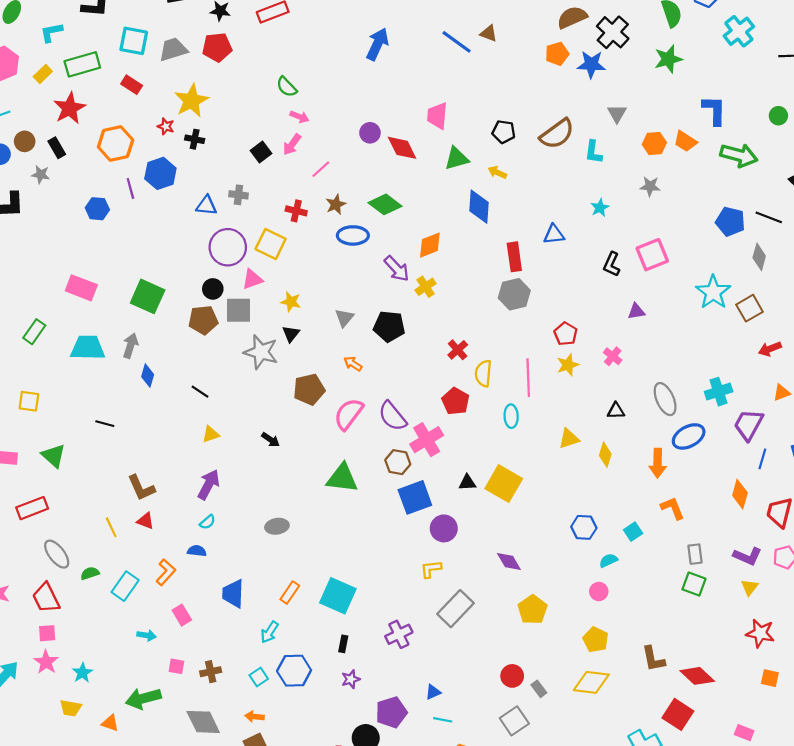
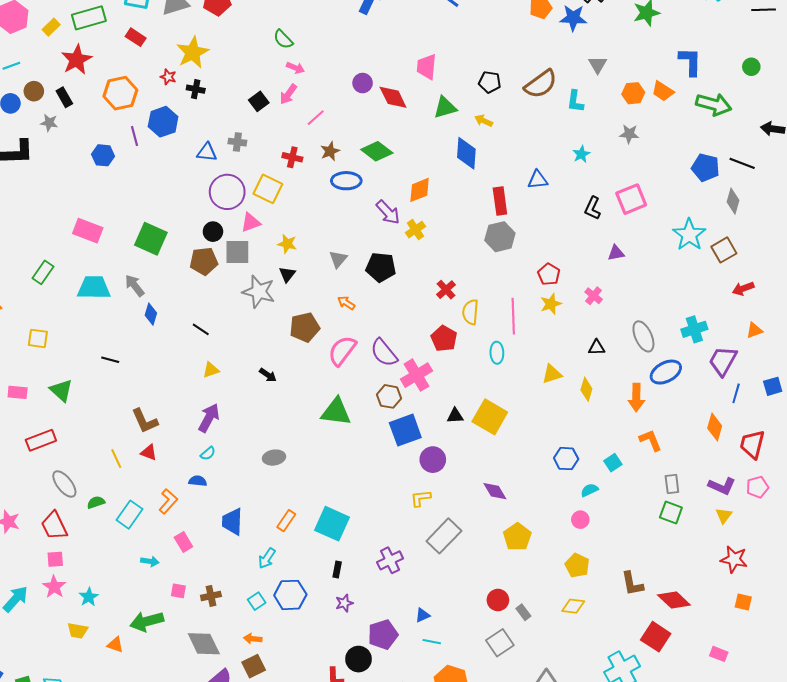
gray arrow: (130, 346) -> (135, 286), turned -55
yellow diamond: (591, 682) -> (573, 606), size x0.7

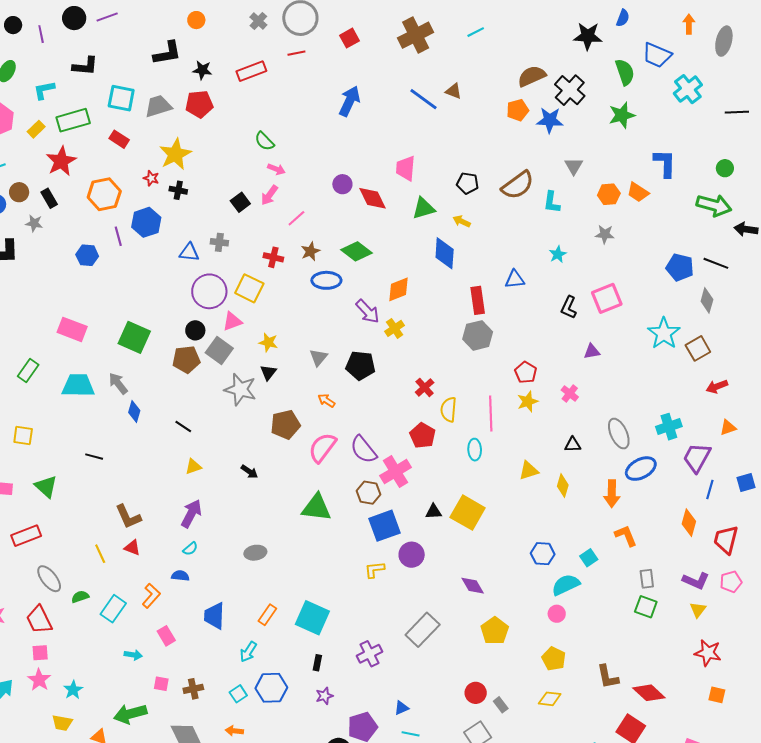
green arrow: (714, 104) -> (714, 205), moved
gray square: (237, 252) -> (219, 350), turned 36
cyan semicircle: (589, 490) -> (566, 585), size x1.6
yellow L-shape: (421, 498) -> (375, 570), moved

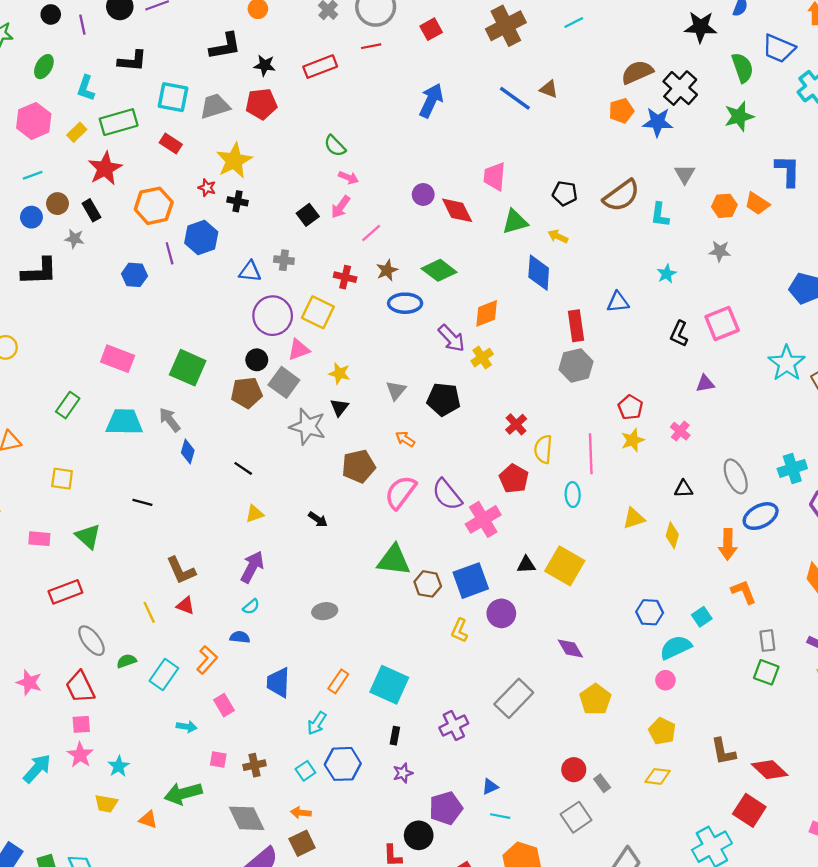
cyan L-shape: (44, 90) -> (86, 88), turned -60
brown hexagon: (368, 493) -> (428, 584), moved
yellow L-shape: (375, 570) -> (459, 630), turned -60

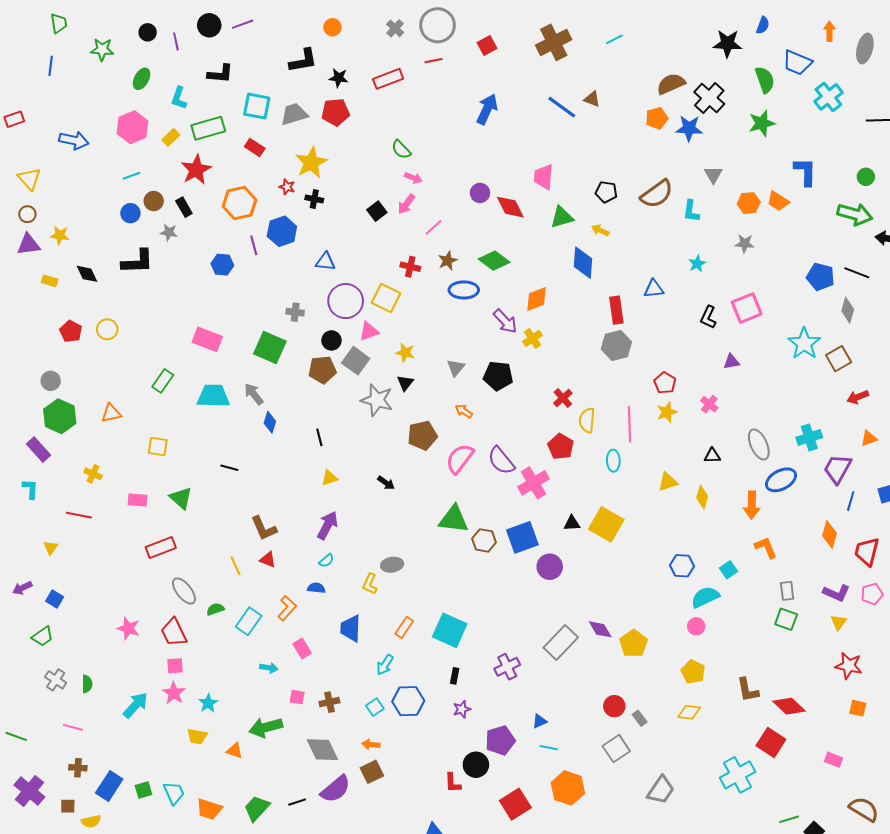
gray cross: (284, 260) -> (295, 312), moved
black line: (243, 468) -> (319, 437), turned 42
yellow L-shape: (459, 630) -> (370, 584), moved
purple diamond: (570, 649) -> (600, 629), moved

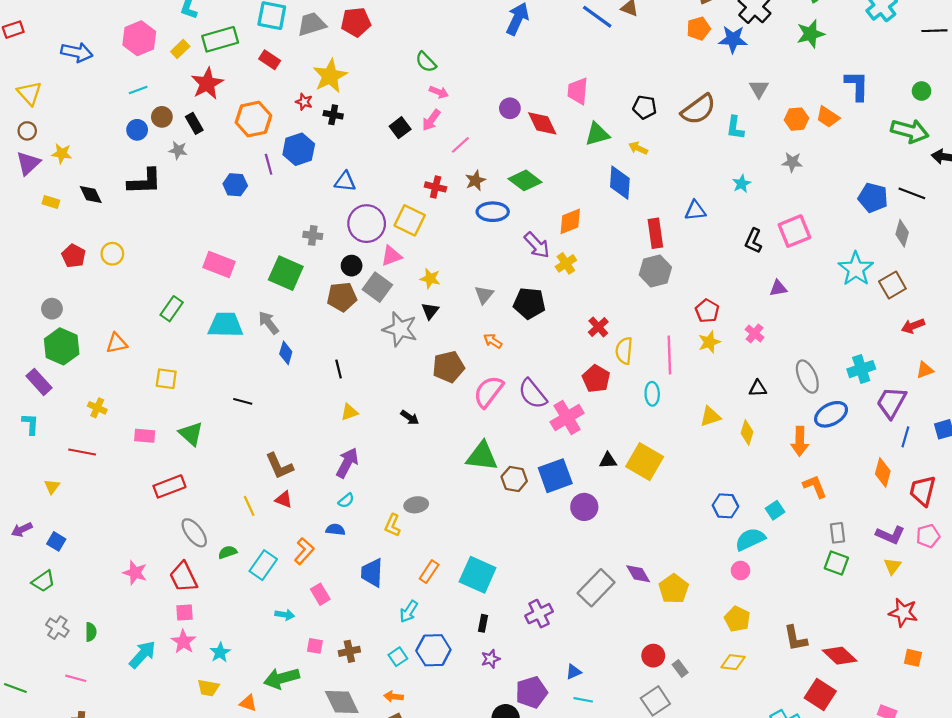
purple triangle: (28, 244) -> (28, 163), turned -35

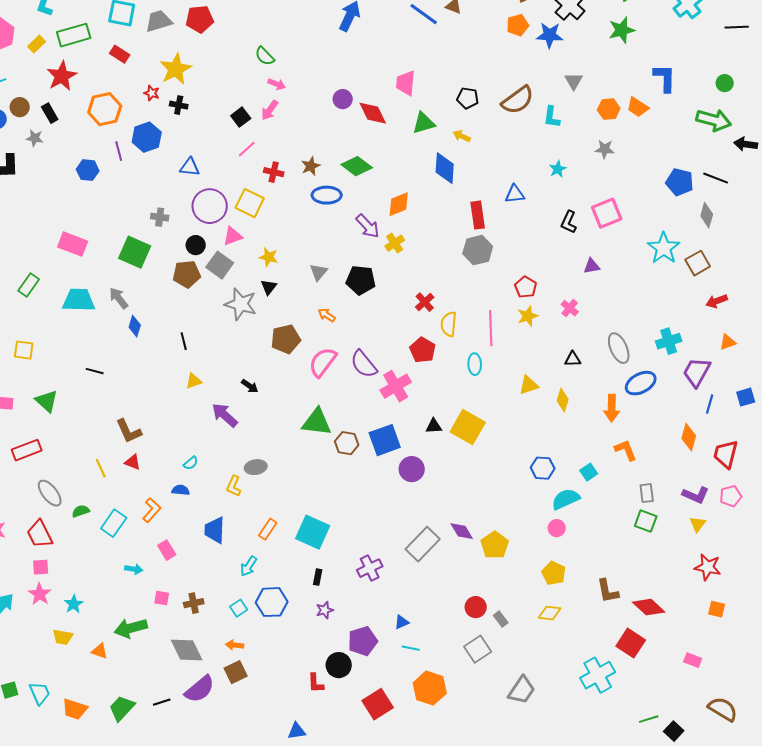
pink line: (460, 145) -> (247, 149), moved
purple arrow: (347, 463) -> (225, 415), moved, turned -76

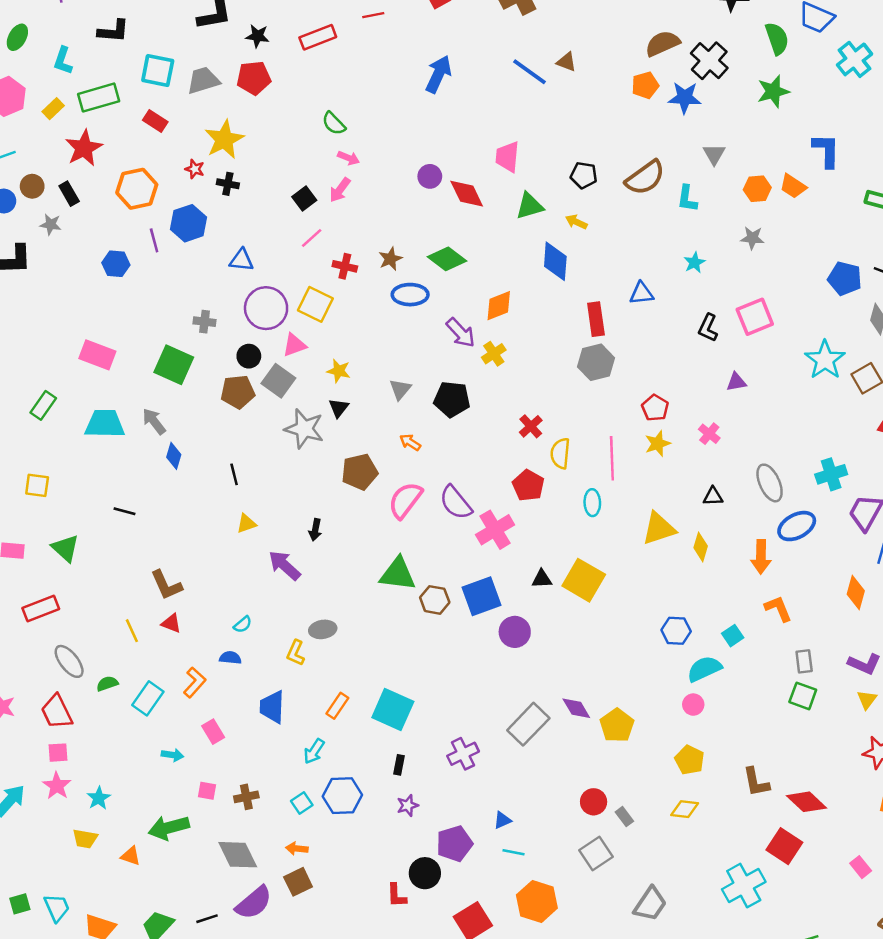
yellow triangle: (529, 385) -> (659, 528), size x1.4
black arrow: (250, 386) -> (315, 530), turned 66
pink rectangle: (693, 660) -> (861, 867), turned 30

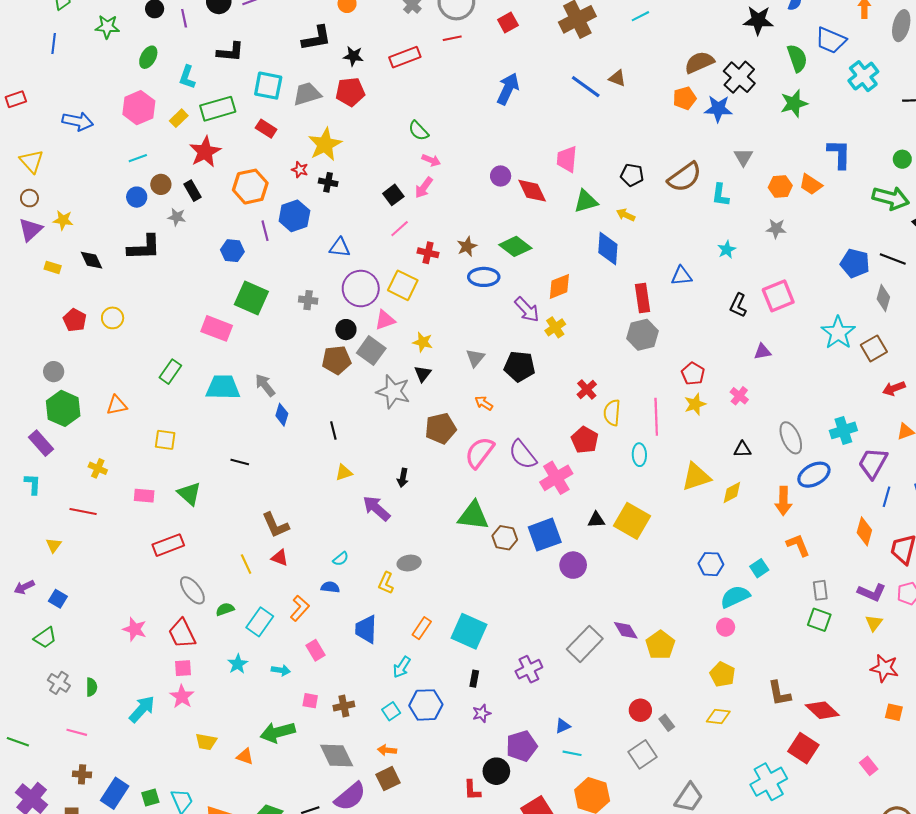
green square: (174, 365) -> (251, 298), moved
yellow diamond: (701, 547) -> (732, 493), turned 45
cyan star: (99, 798) -> (238, 664), moved

